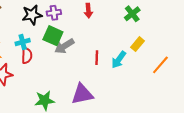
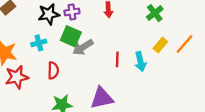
red semicircle: (27, 56) -> (53, 70), moved
cyan arrow: (119, 60) -> (140, 62), turned -48
orange line: (160, 65) -> (185, 44), moved

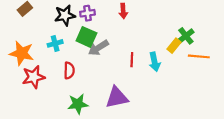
green cross: (155, 13) -> (186, 36), moved
orange line: (185, 44) -> (199, 56), moved, turned 54

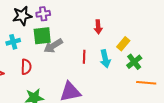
red arrow: (123, 11) -> (98, 27), moved
green cross: (186, 36) -> (134, 62), moved
green square: (86, 37) -> (42, 36), turned -30
orange line: (199, 56) -> (146, 83), moved

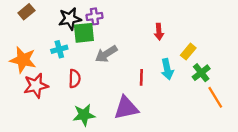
green square: (42, 36) -> (84, 33), moved
red line: (84, 57) -> (141, 77), moved
orange line: (146, 83) -> (215, 97), turned 54

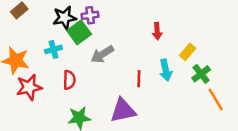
green square: (84, 33) -> (79, 32), turned -30

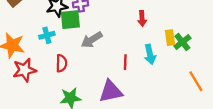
green square: (79, 32) -> (70, 20), turned 30
yellow rectangle: (188, 52) -> (170, 38), turned -48
green cross: (201, 74) -> (182, 42), moved

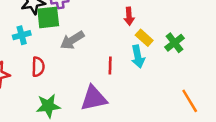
yellow rectangle: (170, 38) -> (144, 38), moved, turned -40
orange line: (196, 81) -> (190, 101), moved

